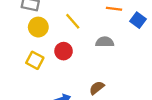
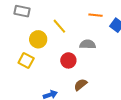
yellow circle: (38, 27) -> (38, 39), moved
red circle: (64, 51) -> (68, 60), moved

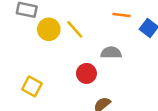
yellow circle: (38, 39) -> (49, 29), moved
yellow square: (26, 60) -> (32, 86), moved

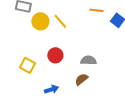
gray semicircle: (111, 53) -> (88, 60), moved
red circle: (86, 73) -> (55, 55), moved

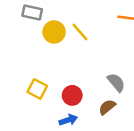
red circle: (55, 55) -> (72, 95), moved
gray semicircle: (88, 60) -> (116, 82), turned 49

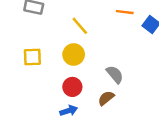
yellow circle: (54, 32) -> (74, 54), moved
yellow square: (37, 89) -> (32, 57), moved, turned -30

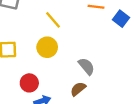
red circle: (72, 87) -> (29, 83), moved

